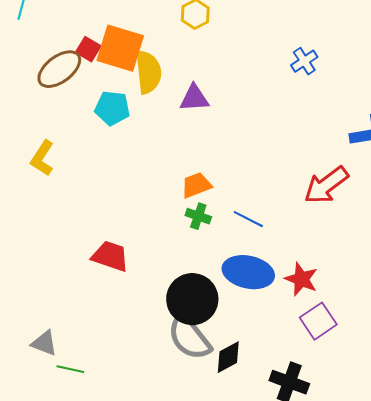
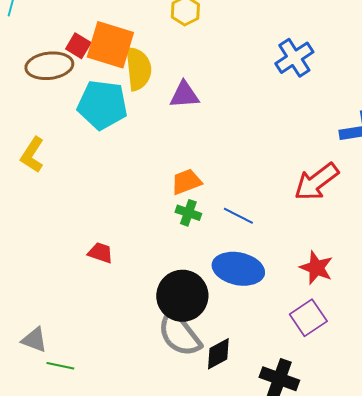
blue cross: (304, 61) -> (294, 58), size x1.4
brown ellipse: (59, 69) -> (49, 66), turned 30
cyan pentagon: (112, 108) -> (102, 105), size x1.4
red trapezoid: (110, 256) -> (100, 253), size x0.7
red star: (301, 279) -> (316, 268), moved

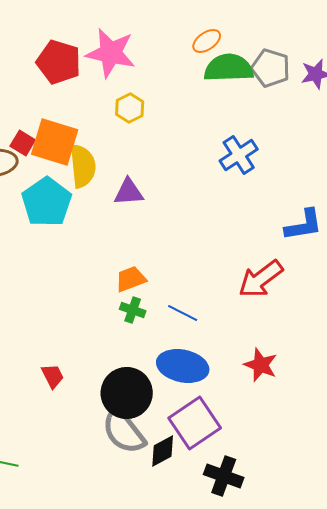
cyan pentagon: (102, 105) -> (47, 202), turned 30
red trapezoid: (100, 253) -> (53, 376), moved, turned 44
purple square: (308, 318) -> (195, 423), moved, size x1.4

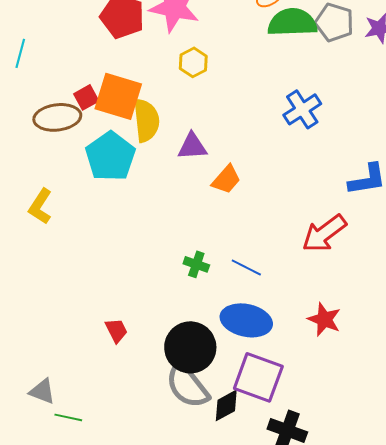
red square: (23, 143) -> (86, 97), turned 30
orange trapezoid: (131, 279) -> (226, 179), moved, turned 152
purple square: (195, 423) -> (258, 377), turned -36

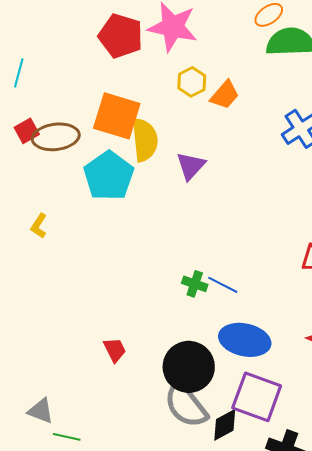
red square: (86, 97) -> (27, 131), moved
purple triangle: (192, 146) -> (191, 166), turned -44
orange trapezoid: (226, 179) -> (225, 95), moved
yellow L-shape: (40, 206) -> (39, 226), size x0.7
blue line: (246, 267) -> (223, 285), moved

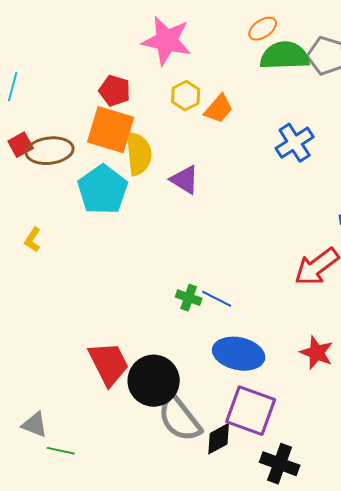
red pentagon: (121, 36) -> (115, 91), moved, size x0.7
purple triangle: (191, 166) -> (185, 180), turned -40
red trapezoid: (115, 350) -> (109, 364), size x1.8
black circle: (189, 367) -> (154, 381), moved

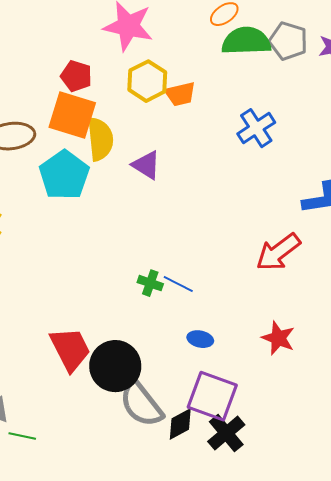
yellow hexagon: (186, 96) -> (147, 81), size x1.4
orange trapezoid: (219, 109) -> (180, 94), turned 36
blue ellipse: (239, 354) -> (200, 339), size x0.5
black cross: (280, 464) -> (226, 433), moved, turned 30

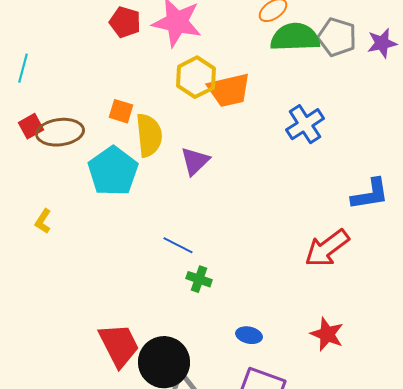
red pentagon: (76, 76) -> (125, 22), moved
orange trapezoid: (180, 94) -> (229, 90), size x1.4
orange square: (72, 115) -> (121, 111), size x0.5
purple triangle: (146, 165) -> (195, 161), turned 44
blue line: (178, 284) -> (178, 245), moved

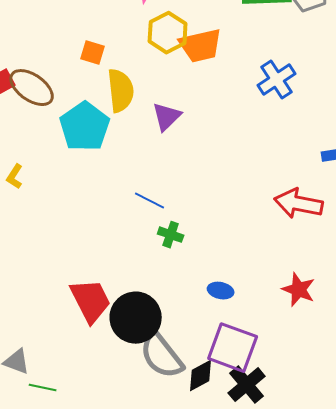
orange square: (121, 111) -> (93, 53), moved
brown ellipse: (60, 132) -> (32, 88), turned 42
red arrow: (327, 248) -> (299, 204), turned 48

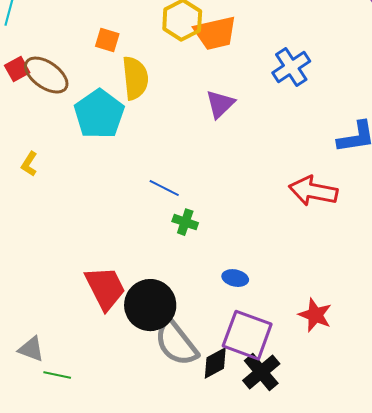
purple triangle: (167, 117) -> (220, 104), moved
red star: (299, 290) -> (315, 315), moved

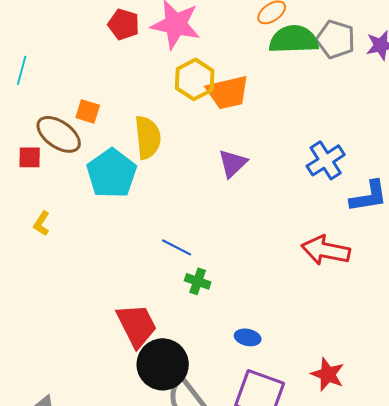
orange square: (107, 40) -> (88, 111), moved
blue cross: (291, 67) -> (326, 160), moved
red square: (17, 69) -> (30, 157), moved, turned 30
red trapezoid: (105, 288) -> (137, 325), moved

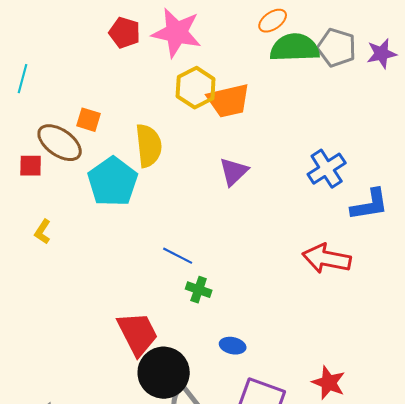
blue ellipse: (248, 337) -> (233, 346), moved

